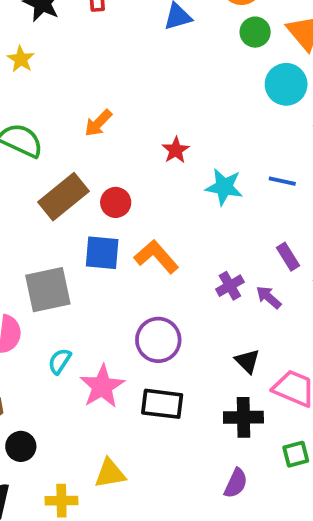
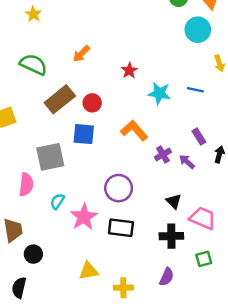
orange L-shape: (156, 257) -> (134, 130), moved
yellow cross: (61, 501) -> (123, 288), moved

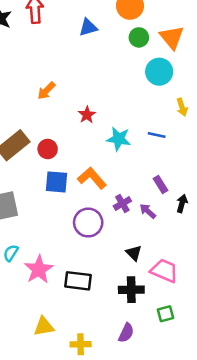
orange arrow: (81, 54) -> (46, 91), moved
blue square: (84, 134) -> (56, 182), moved
purple circle: (119, 188) -> (88, 223), moved

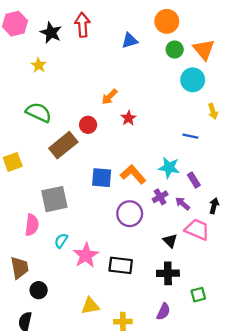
orange arrow: (46, 91) -> (109, 97), moved
cyan star: (119, 139) -> (169, 168), moved
red circle: (48, 149) -> (88, 125), moved
black arrow: (182, 204) -> (214, 206), moved
pink trapezoid: (164, 271) -> (197, 229), moved

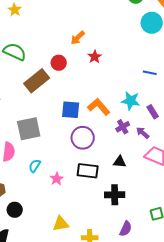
purple circle: (130, 214) -> (83, 138), moved
black triangle: (170, 241) -> (120, 162), moved, turned -40
pink star: (86, 255) -> (57, 179), size x0.6
black rectangle: (121, 265) -> (88, 171), moved
black cross: (168, 273) -> (115, 195), moved

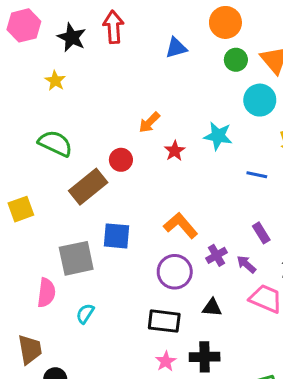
cyan star: (131, 101) -> (218, 136), moved
blue square: (71, 110) -> (116, 236), moved
purple circle: (83, 138) -> (175, 272), moved
pink star: (57, 179) -> (166, 361), moved

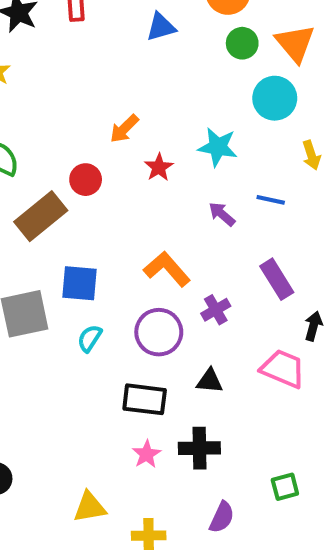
purple rectangle: (261, 233) -> (277, 279), size x1.4
purple arrow: (246, 264) -> (222, 214), moved
cyan semicircle: (85, 314) -> (90, 338), moved

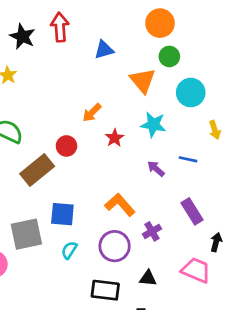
blue triangle: (161, 27) -> (104, 50), moved
orange triangle: (295, 43) -> (143, 81), moved

